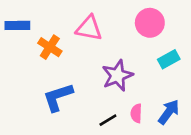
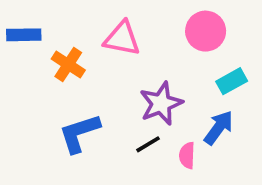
blue arrow: (169, 112) -> (219, 128), moved
black line: (108, 120) -> (148, 144), moved

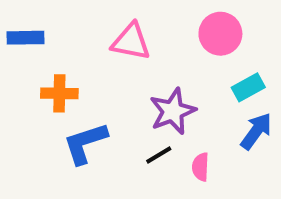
orange cross: (68, 64) -> (59, 93), moved, turned -32
blue arrow: (219, 128) -> (256, 131), moved

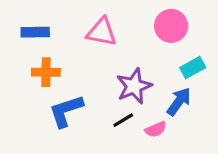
blue rectangle: (26, 38) -> (35, 32), moved
blue arrow: (256, 131) -> (179, 102), moved
pink semicircle: (201, 167) -> (156, 129), turned -115

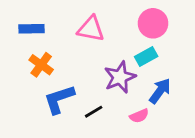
cyan rectangle: (193, 68) -> (146, 56), moved
orange cross: (46, 72) -> (41, 65), turned 35
black line: (123, 120) -> (94, 112), moved

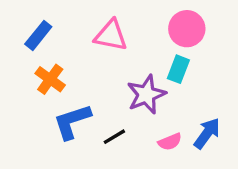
blue rectangle: (31, 29) -> (38, 35), turned -50
cyan rectangle: (146, 56) -> (178, 69), turned -40
blue arrow: (160, 91) -> (207, 133), moved

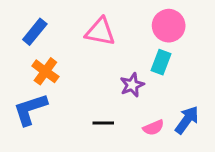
purple star: (146, 94) -> (132, 85), size x0.7
blue L-shape: (72, 121) -> (30, 109), moved
black line: (114, 137) -> (103, 123), turned 30

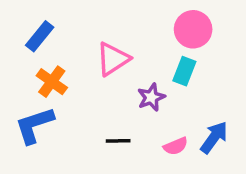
pink triangle: (100, 32) -> (113, 59), moved, turned -44

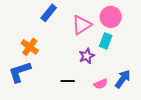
blue rectangle: (40, 36) -> (49, 13), moved
pink triangle: (113, 59) -> (82, 25), moved

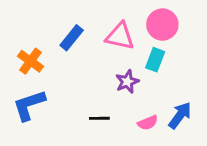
blue rectangle: (49, 13) -> (72, 38), moved
pink triangle: (82, 25) -> (120, 36), turned 45
orange cross: (30, 47) -> (31, 61), moved

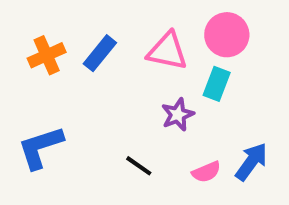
orange cross: (31, 61) -> (47, 55), moved, turned 30
black line: (99, 118) -> (139, 166), turned 36

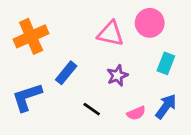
blue rectangle: (100, 53) -> (66, 73), moved
orange cross: (47, 55) -> (31, 36), size x1.4
cyan rectangle: (217, 84) -> (166, 63), moved

